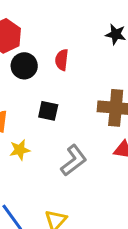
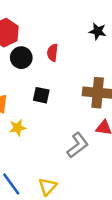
gray L-shape: (74, 160) -> (78, 145), moved

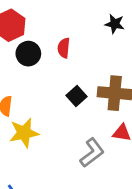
black square: (41, 95) -> (76, 96), moved, turned 36
yellow star: (17, 128) -> (24, 133), size x1.5

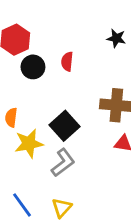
black square: (76, 96) -> (64, 126), moved, size x1.5
gray L-shape: (92, 153) -> (63, 163), moved

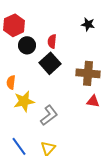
black square: (64, 126) -> (50, 63), moved

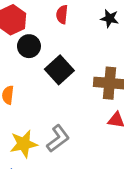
red semicircle: (52, 41) -> (62, 14), moved
yellow star: (24, 101) -> (24, 144), moved

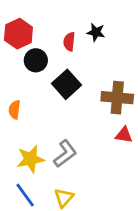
red semicircle: (62, 14) -> (69, 42), moved
black star: (110, 18) -> (96, 32), moved

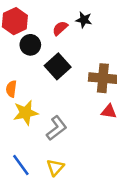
red semicircle: (69, 42) -> (60, 28), turned 42
yellow star: (30, 159) -> (26, 113), moved

